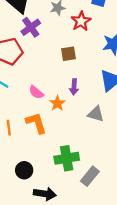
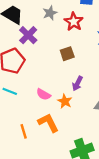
purple arrow: (74, 87) -> (78, 83), turned 32

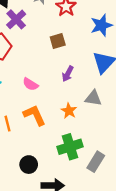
orange star: (65, 101) -> (69, 111), moved

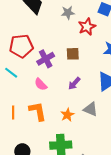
purple cross: (16, 19) -> (46, 59), moved

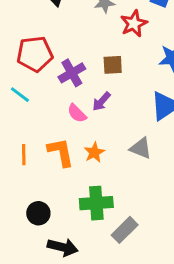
purple arrow: (74, 83) -> (101, 101), moved
pink semicircle: (41, 84) -> (77, 113), moved
orange star: (67, 115) -> (94, 152), moved

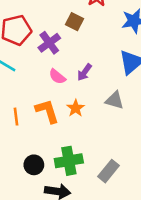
brown square: (113, 65) -> (74, 22), moved, turned 36
purple arrow: (101, 101) -> (84, 72), moved
green cross: (96, 203) -> (69, 161), moved

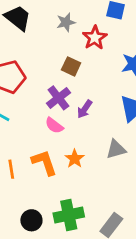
purple cross: (49, 43) -> (59, 98), moved
purple arrow: (84, 72) -> (85, 109), moved
gray triangle: (115, 100) -> (116, 149), turned -30

